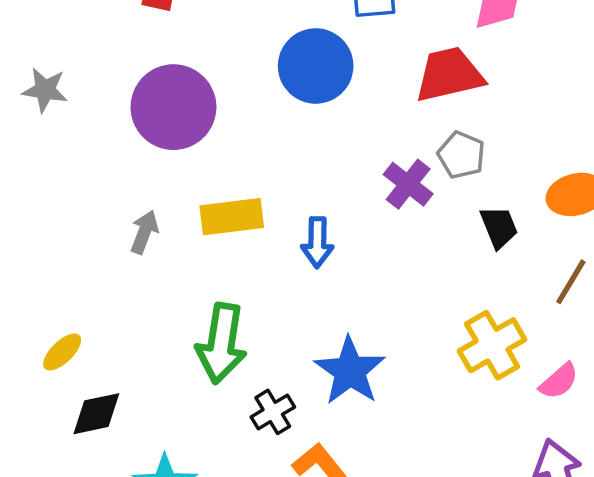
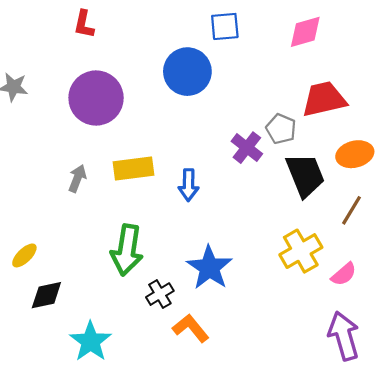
red trapezoid: (449, 75) -> (324, 99), moved
black trapezoid: (499, 227) -> (305, 175), size x1.6

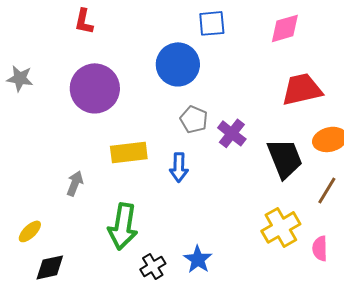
gray pentagon: (281, 129) -> (194, 119), moved
gray arrow: (77, 178) -> (75, 183), moved
blue star: (209, 268) -> (198, 259), moved, size x0.7
pink semicircle: (344, 274) -> (320, 248), turned 130

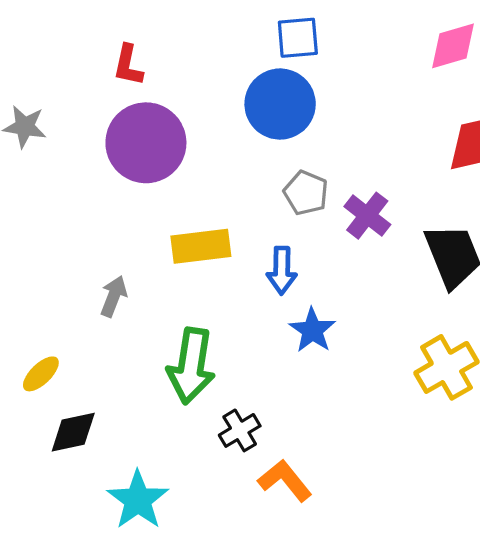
red L-shape: (84, 21) -> (128, 65), moved
blue square: (212, 23) -> (298, 38), moved
blue star: (198, 259) -> (312, 330), moved

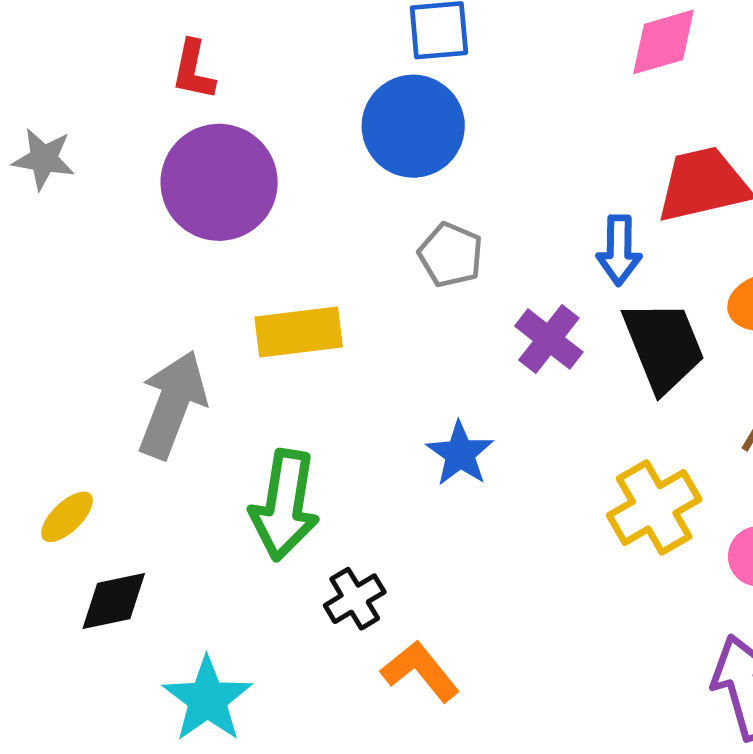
purple cross: (367, 216) -> (549, 339), moved
blue arrow: (282, 270) -> (619, 250), moved
gray arrow: (114, 296) -> (172, 405), size x1.8

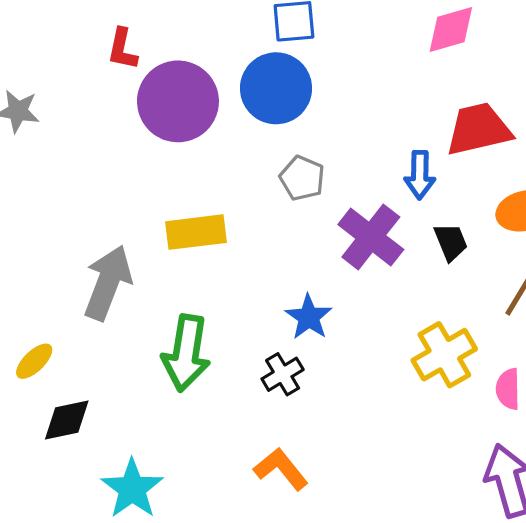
purple circle: (219, 182) -> (178, 101), moved
purple cross: (549, 339) -> (371, 237), size x1.4
black trapezoid: (663, 346) -> (451, 242), size x0.6
black cross: (355, 599) -> (283, 374), moved

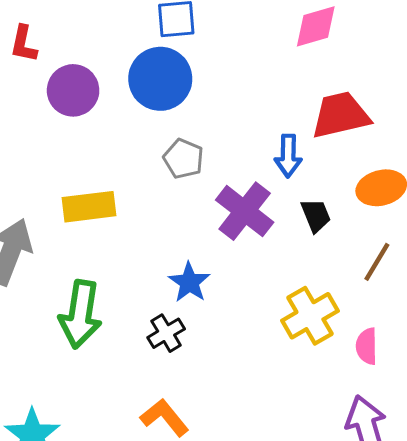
purple circle: (178, 101) -> (73, 90), size x0.7

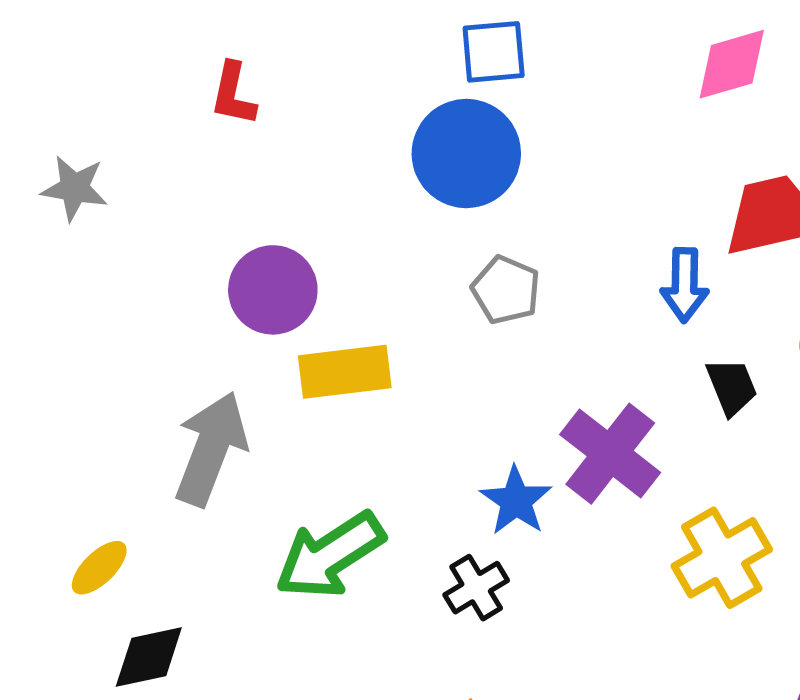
purple circle: (73, 90) -> (273, 290), moved
purple cross: (245, 211) -> (610, 454), moved
green arrow: (80, 314) -> (330, 555), turned 48

